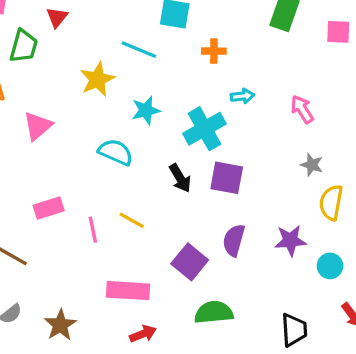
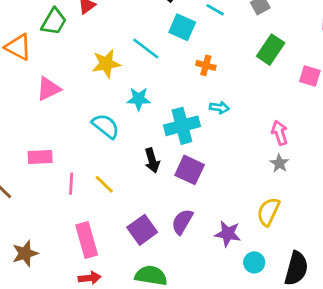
pink arrow: (302, 109) -> (280, 133), moved
gray star: (312, 165) -> (279, 163), moved
pink rectangle: (128, 291) -> (87, 240), turned 56

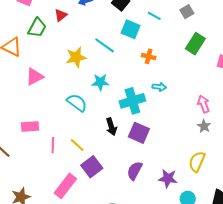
purple square: (142, 230) -> (92, 167), moved
pink rectangle: (87, 240) -> (65, 186), turned 55

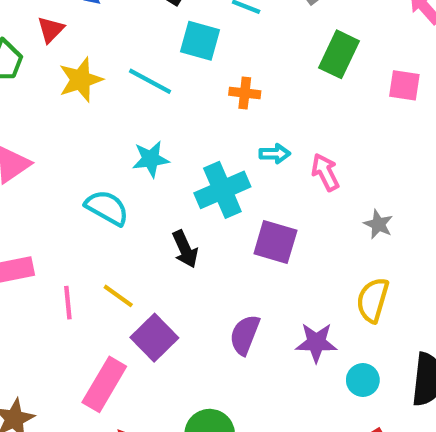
yellow star: (76, 57) -> (81, 80), moved
pink arrow: (204, 104) -> (325, 172), moved
purple square: (139, 133) -> (275, 242), moved

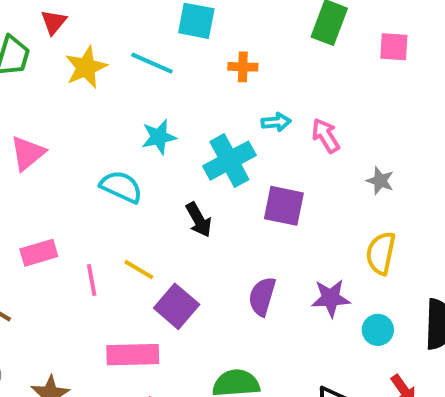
pink rectangle: (104, 384) -> (133, 355), turned 63

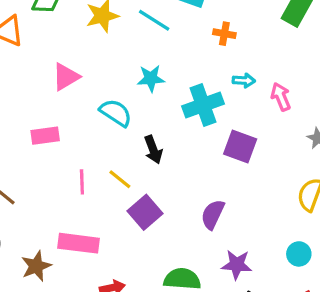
pink triangle: (28, 153) -> (66, 77), moved
black arrow: (199, 220) -> (153, 150), moved
pink rectangle: (39, 253) -> (45, 136), moved
purple star: (331, 298) -> (237, 265), moved
pink rectangle: (133, 355) -> (79, 243), moved

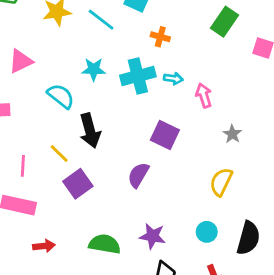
cyan cross: (203, 105) -> (138, 76), moved
black arrow: (153, 150) -> (90, 131), size x1.4
pink line: (82, 182) -> (23, 166), moved
purple semicircle: (213, 214) -> (138, 175), moved

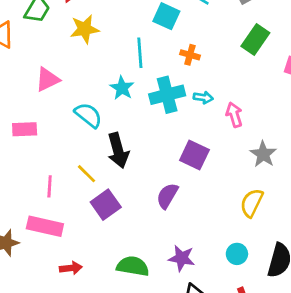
cyan line: (101, 20) -> (140, 53), moved, turned 48
cyan star: (94, 69) -> (122, 88), turned 30
gray star: (232, 134) -> (263, 154), size x1.4

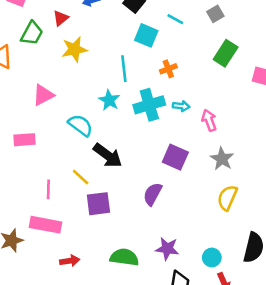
orange cross: (190, 55) -> (168, 69), turned -35
black arrow: (118, 150) -> (108, 155), turned -36
gray star: (263, 154) -> (222, 159), moved
purple square: (106, 205) -> (98, 204), turned 30
cyan circle: (237, 254) -> (212, 257), moved

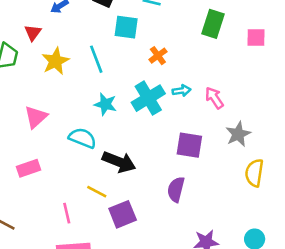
cyan line: (124, 69) -> (96, 59), moved
gray star: (222, 159) -> (238, 134), turned 30

